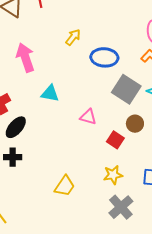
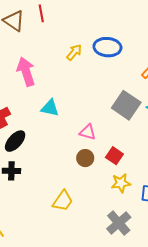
blue ellipse: (104, 57) -> (107, 47), moved
brown circle: (135, 124) -> (85, 158), moved
yellow star: (113, 175) -> (121, 183), moved

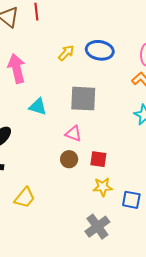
gray square: (126, 105) -> (83, 99), moved, turned -36
red square: (114, 156) -> (98, 159), turned -30
yellow trapezoid: (63, 201) -> (25, 198), moved

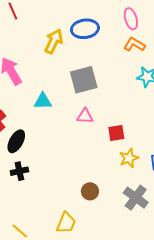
yellow arrow: (66, 53) -> (54, 41), size x1.4
brown circle: (69, 159) -> (90, 191), moved
yellow trapezoid: (25, 198) -> (66, 223), moved

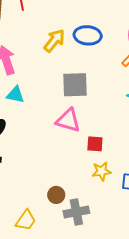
cyan triangle: (43, 101) -> (15, 95), moved
pink triangle: (85, 116) -> (68, 120), size x1.5
gray cross: (136, 198) -> (76, 212), moved, turned 30

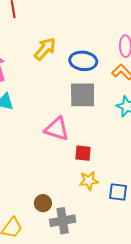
blue ellipse: (88, 35) -> (83, 61), moved
gray square: (75, 85) -> (83, 95), moved

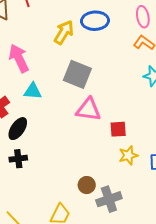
blue ellipse: (83, 61) -> (95, 21), moved
gray square: (83, 95) -> (77, 74), moved, turned 32

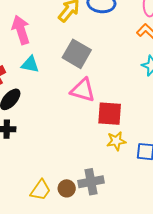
red square: (118, 129) -> (110, 114), size x1.5
brown circle: (87, 185) -> (67, 188), moved

